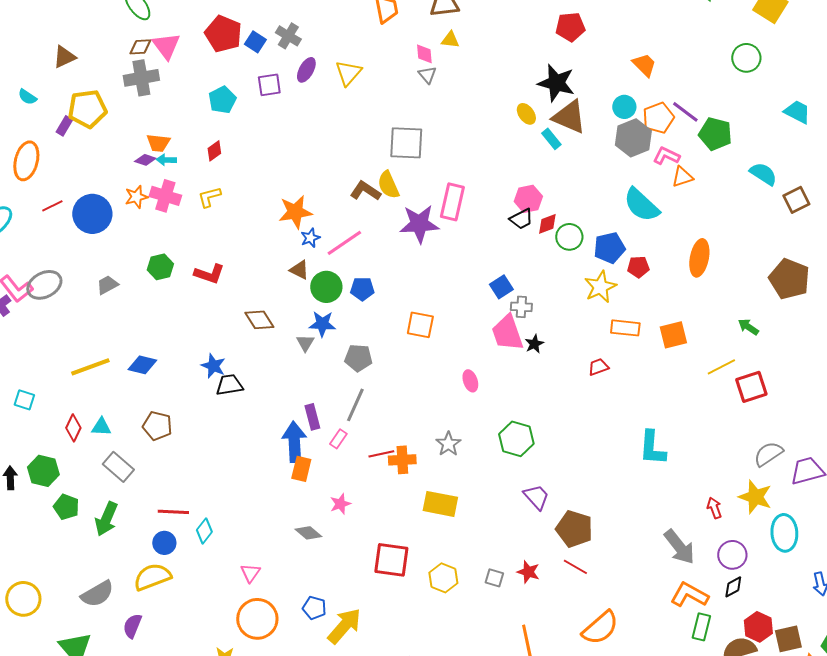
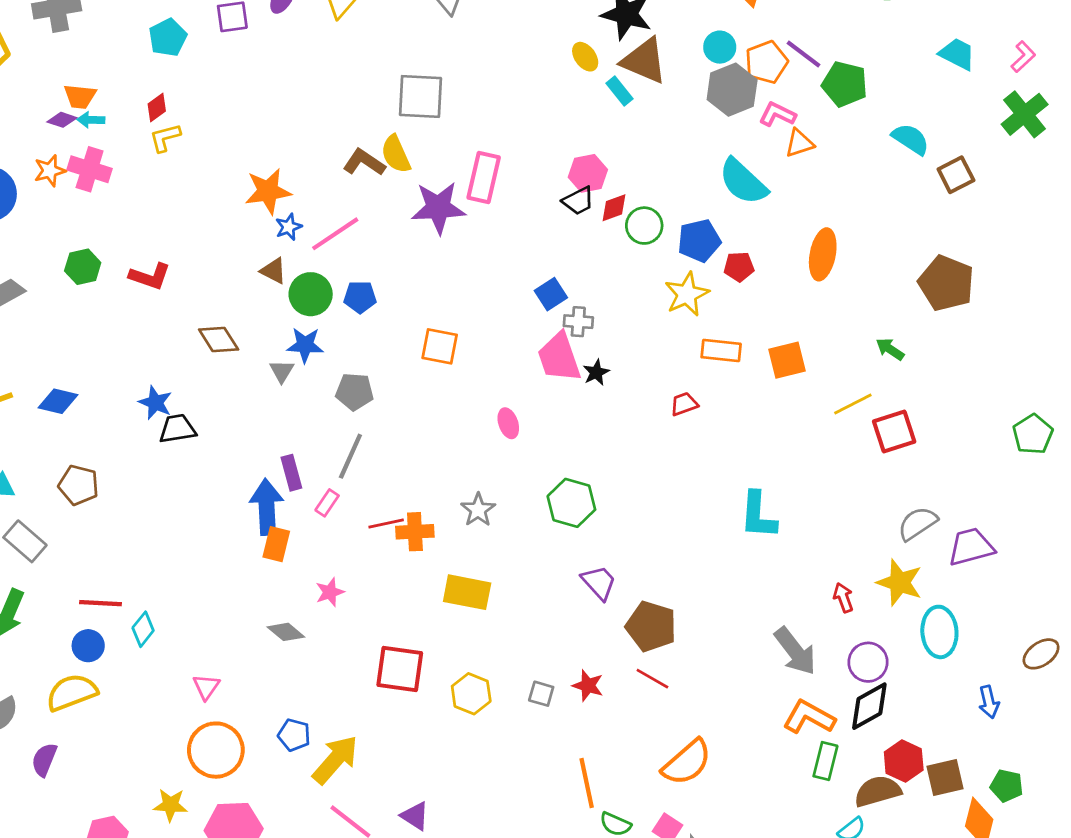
yellow L-shape: (209, 197) -> (165, 138), moved
black diamond: (733, 587) -> (869, 706), size x1.6

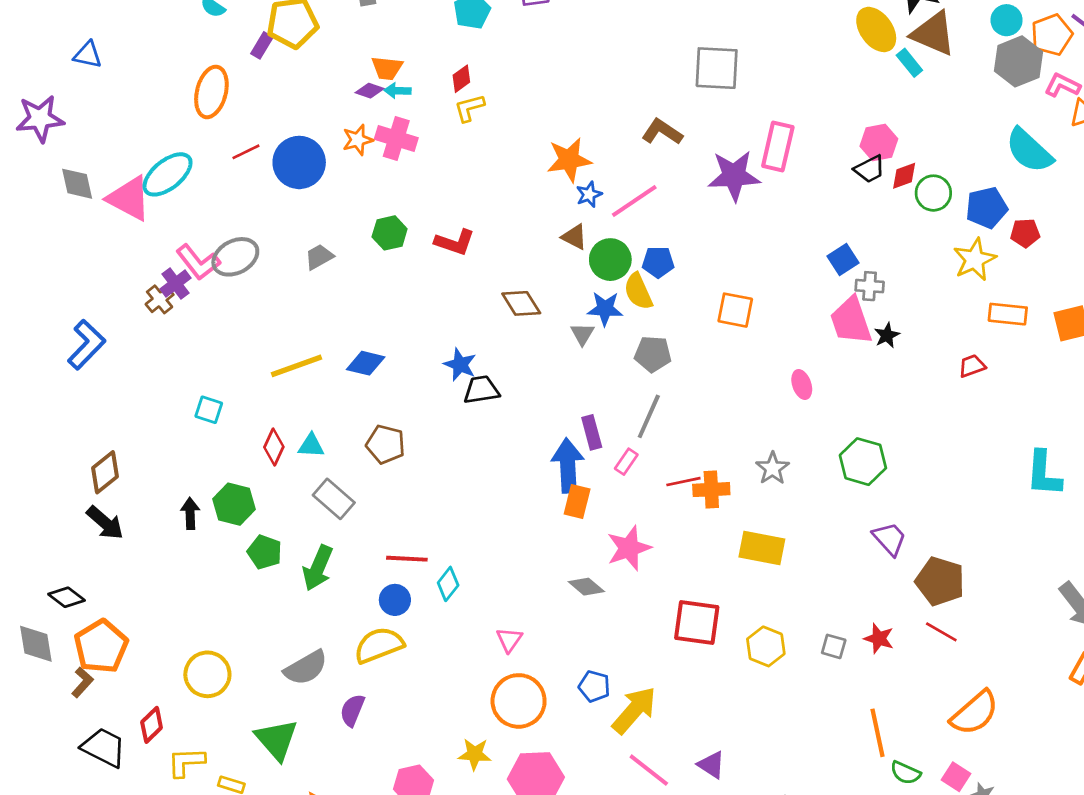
yellow ellipse: (585, 57) -> (876, 29), size x1.6
yellow semicircle: (396, 154) -> (638, 291), moved
pink star: (330, 592) -> (629, 548), size x1.6

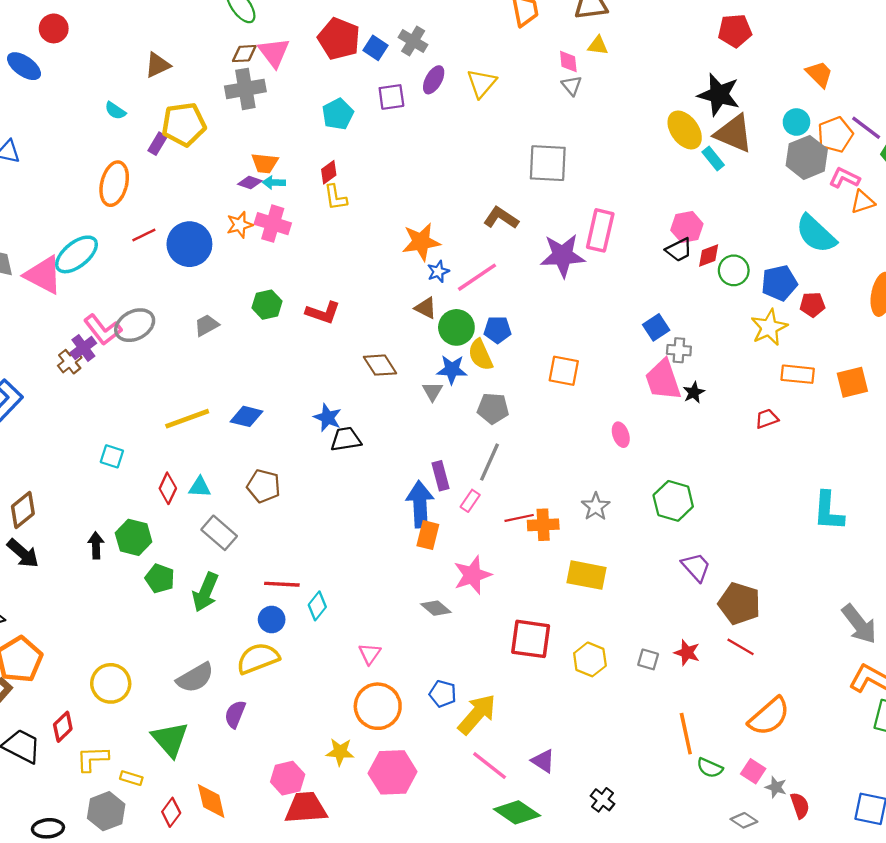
yellow L-shape: (469, 108) -> (336, 197), turned -84

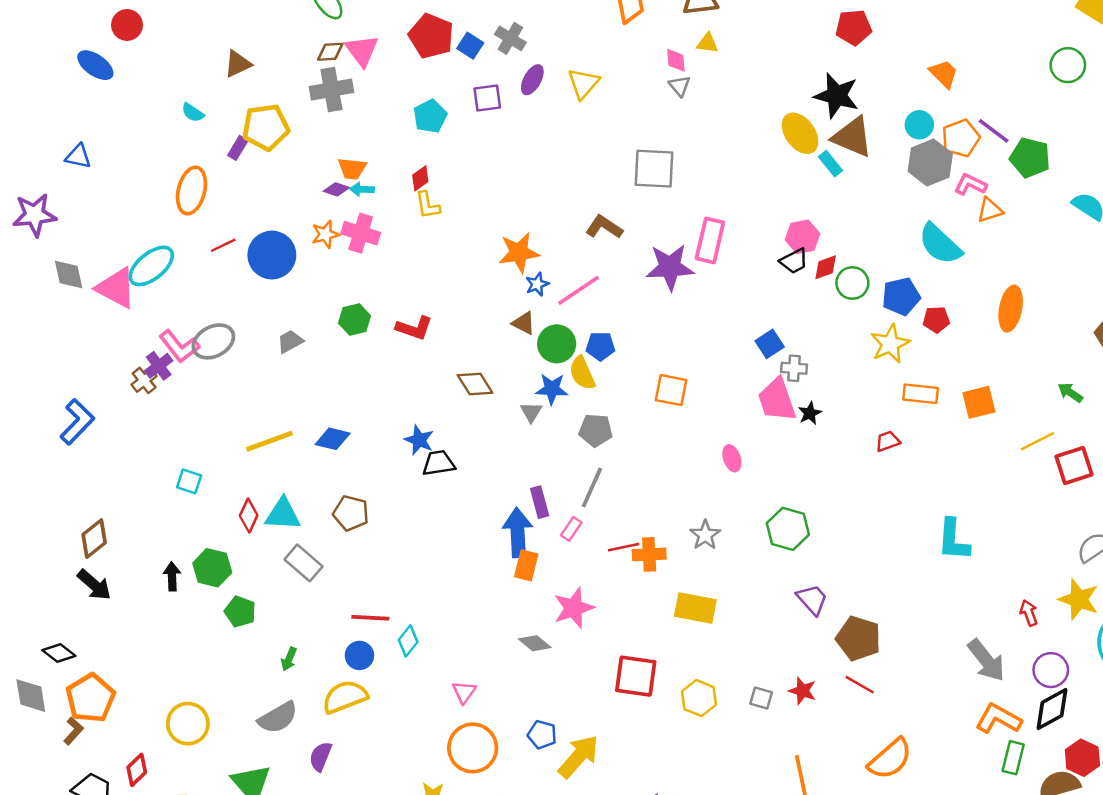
cyan triangle: (200, 487) -> (283, 514), size x1.5
green arrow: (205, 592) -> (289, 659), moved, size x0.6

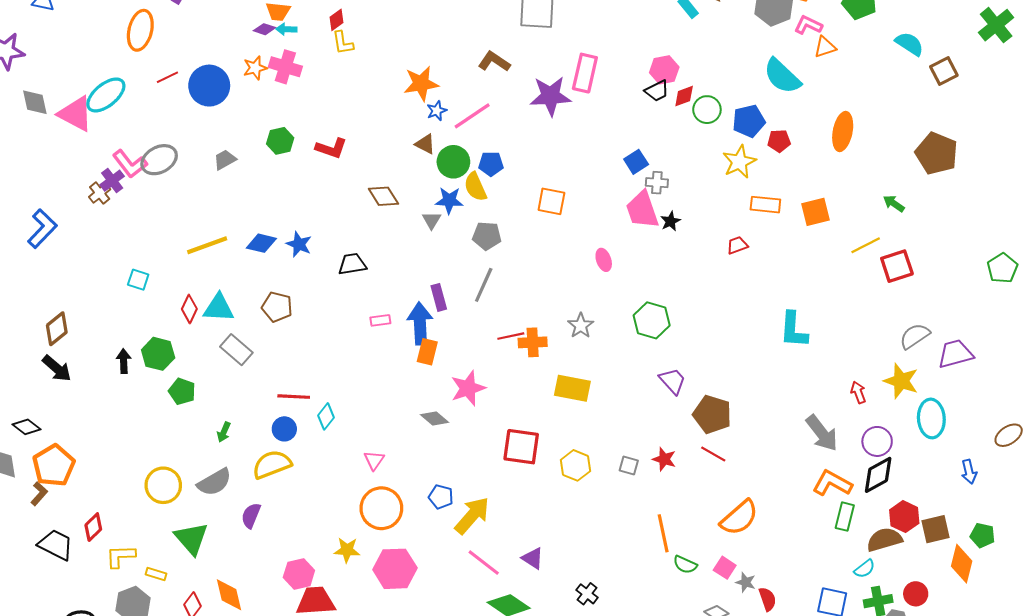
blue star: (419, 440) -> (299, 244), moved
pink rectangle: (571, 529) -> (380, 320), moved, turned 48
yellow circle: (188, 724) -> (163, 485), moved

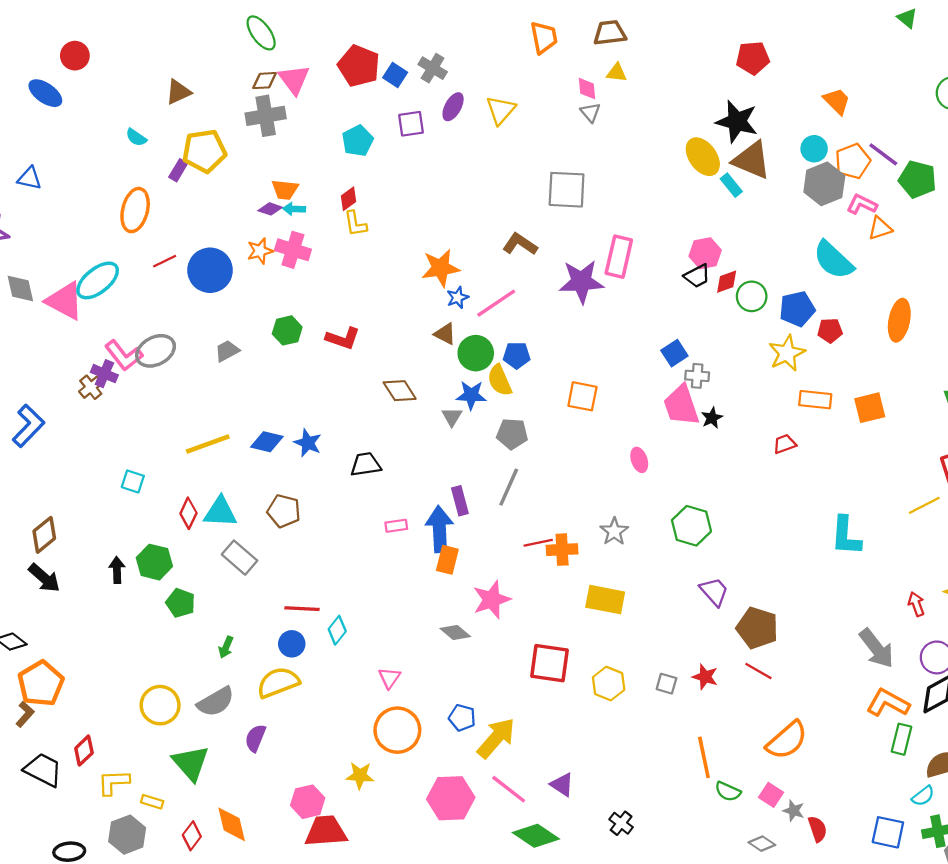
purple cross: (112, 181) -> (104, 374), turned -30
yellow line: (866, 245) -> (924, 505), moved
pink hexagon: (395, 569) -> (451, 798), moved

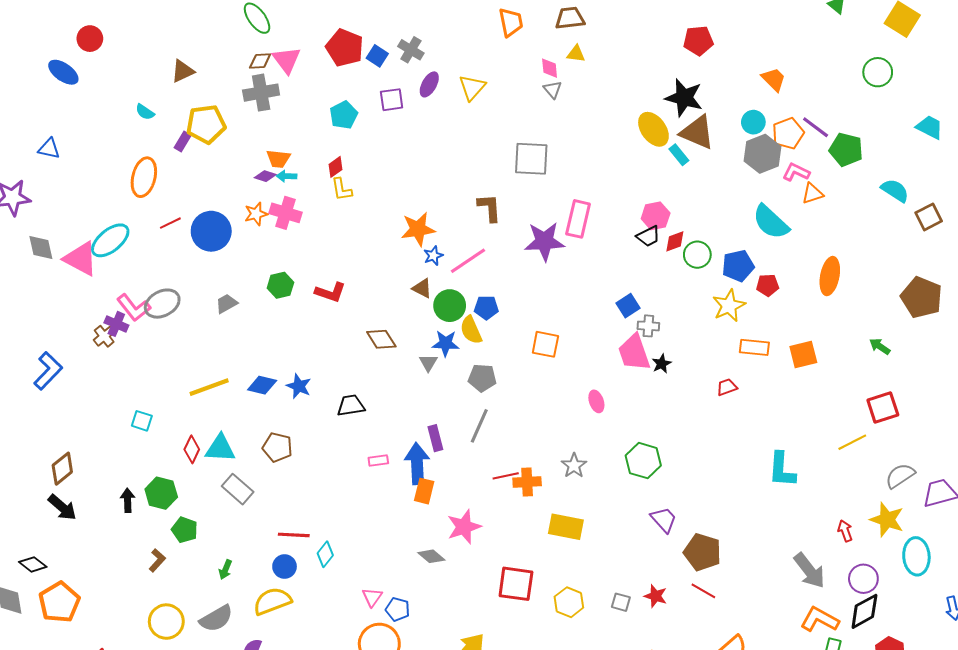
brown L-shape: (520, 244) -> (489, 208), turned 52
brown L-shape: (25, 714) -> (157, 560), moved
blue pentagon: (462, 718) -> (398, 609), moved

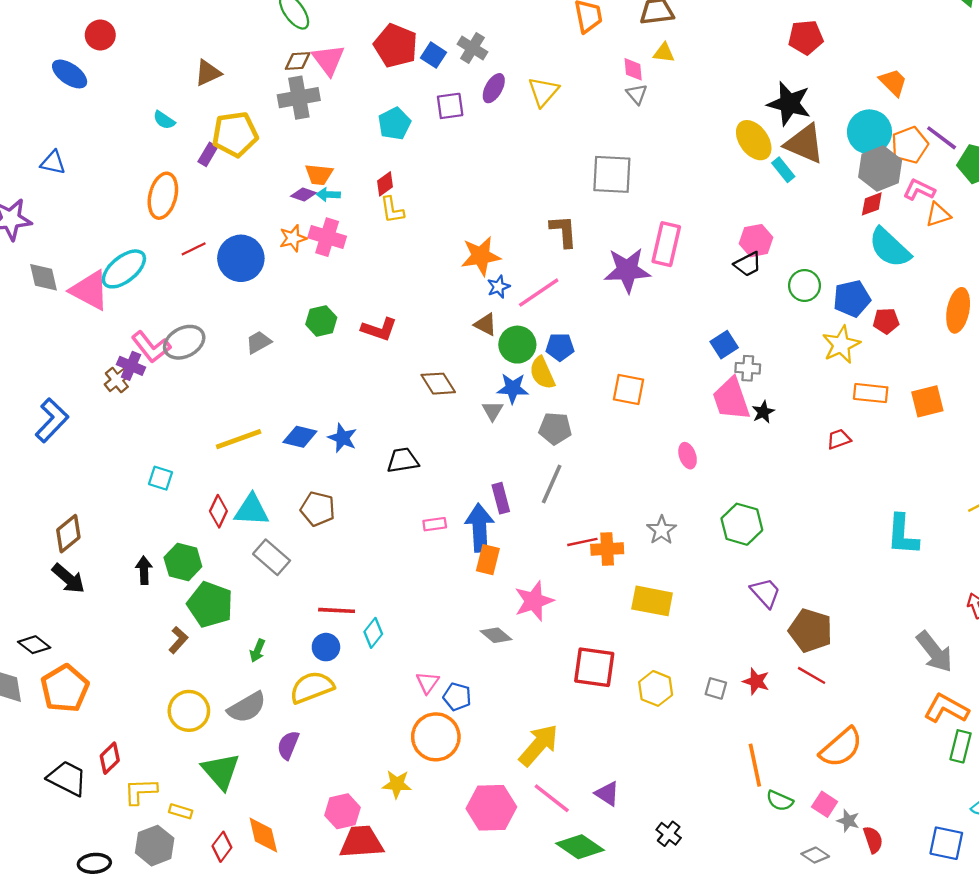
cyan circle: (753, 122) -> (869, 132), size x1.6
red diamond: (675, 241) -> (872, 204), moved
green pentagon: (185, 530) -> (210, 605), size x1.5

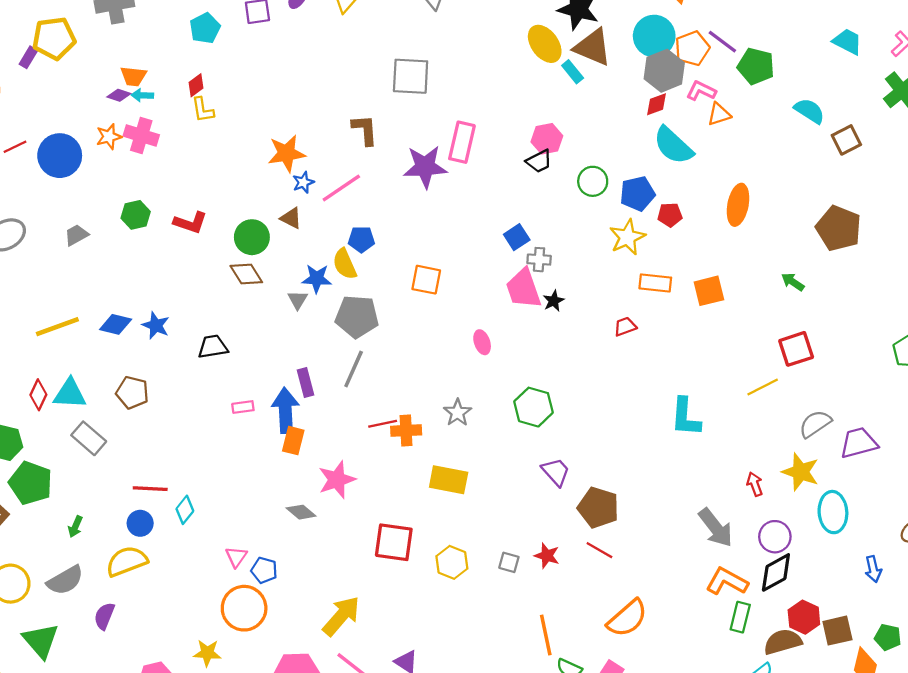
green circle: (517, 345) -> (252, 237), moved
gray pentagon: (555, 428) -> (357, 317), size x1.4

